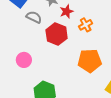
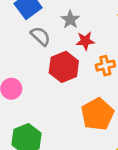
orange pentagon: (90, 61) -> (97, 114), turned 30

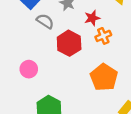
red star: (85, 41) -> (92, 18), moved

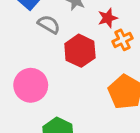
pink circle: (29, 69) -> (31, 85), size x1.5

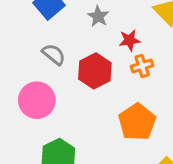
gray semicircle: (49, 24) -> (54, 54), moved

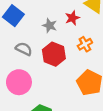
gray star: (98, 16) -> (50, 26), moved
red star: (130, 40) -> (72, 18), moved

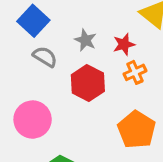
red star: (72, 18) -> (124, 44), moved
gray semicircle: (24, 49) -> (45, 57), moved

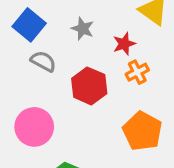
gray star: (85, 40) -> (83, 29), moved

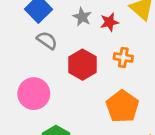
red star: (124, 44) -> (109, 22), moved
orange cross: (137, 72) -> (123, 57), turned 30

